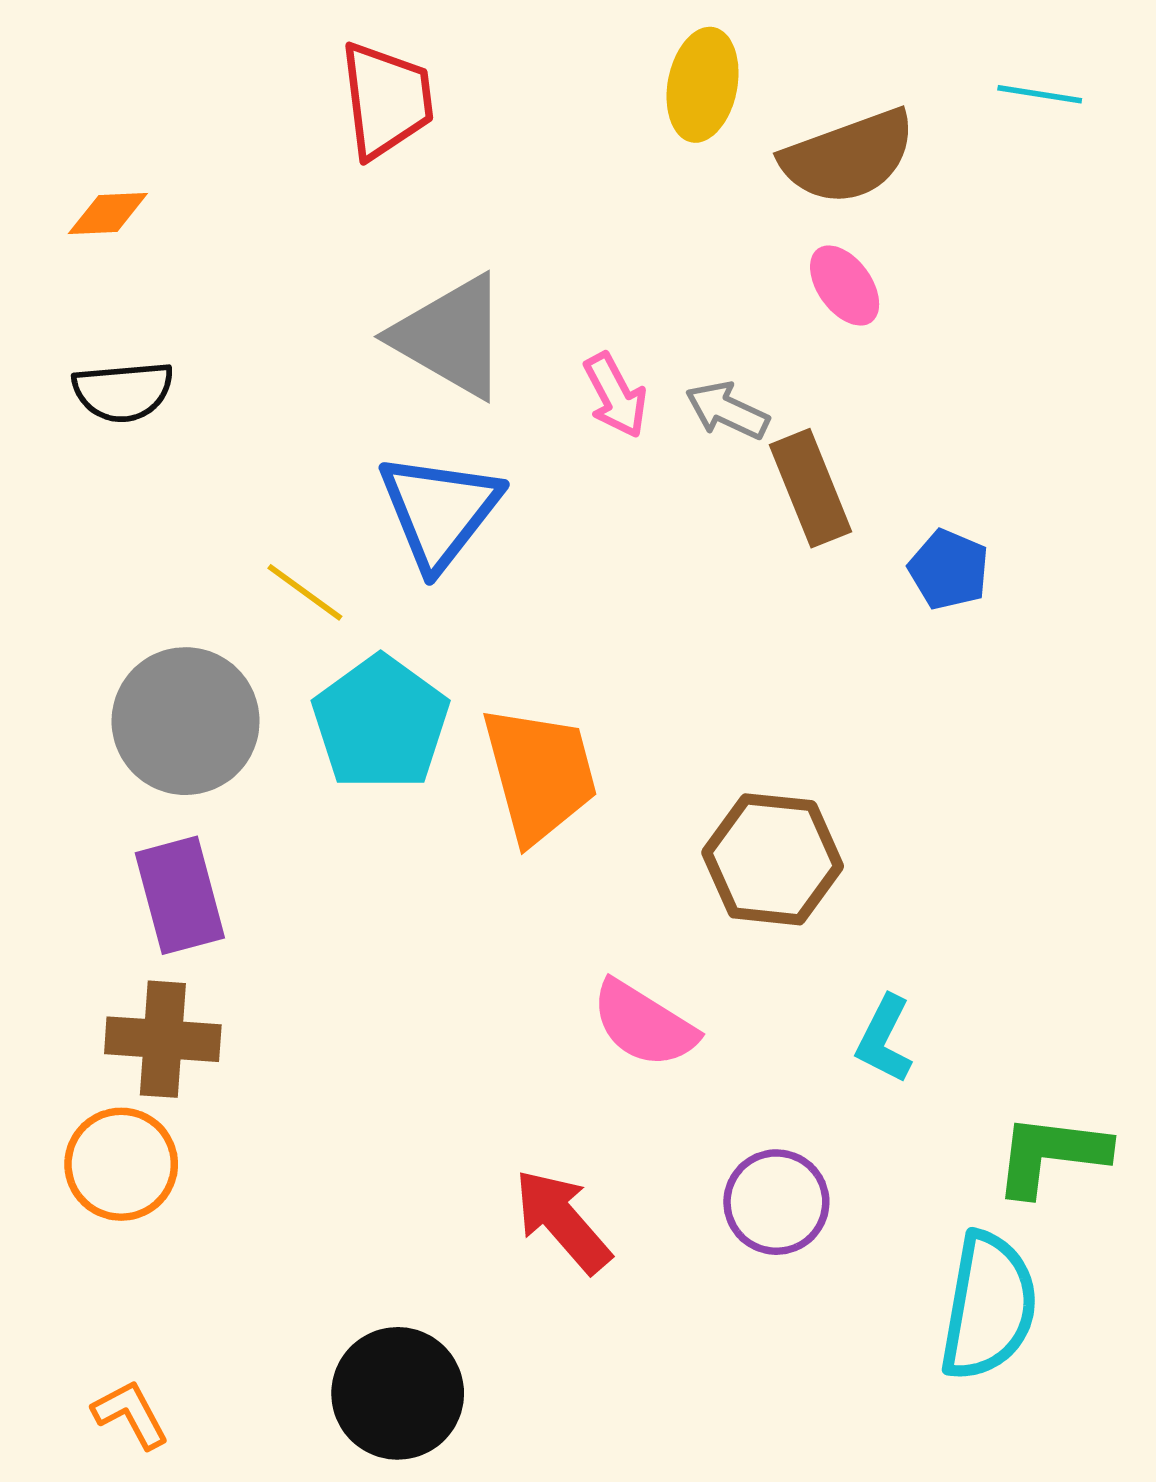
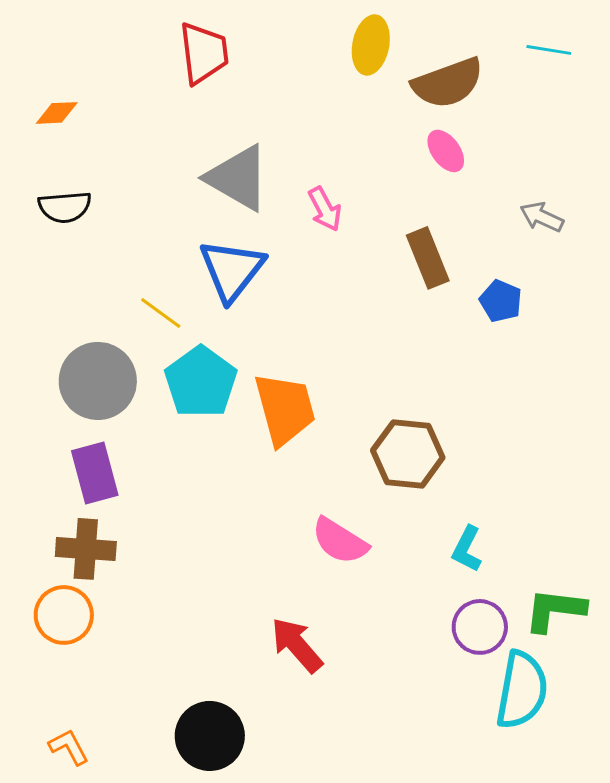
gray arrow: (727, 410) -> (542, 217), moved
purple circle: (776, 1202) -> (480, 627), moved

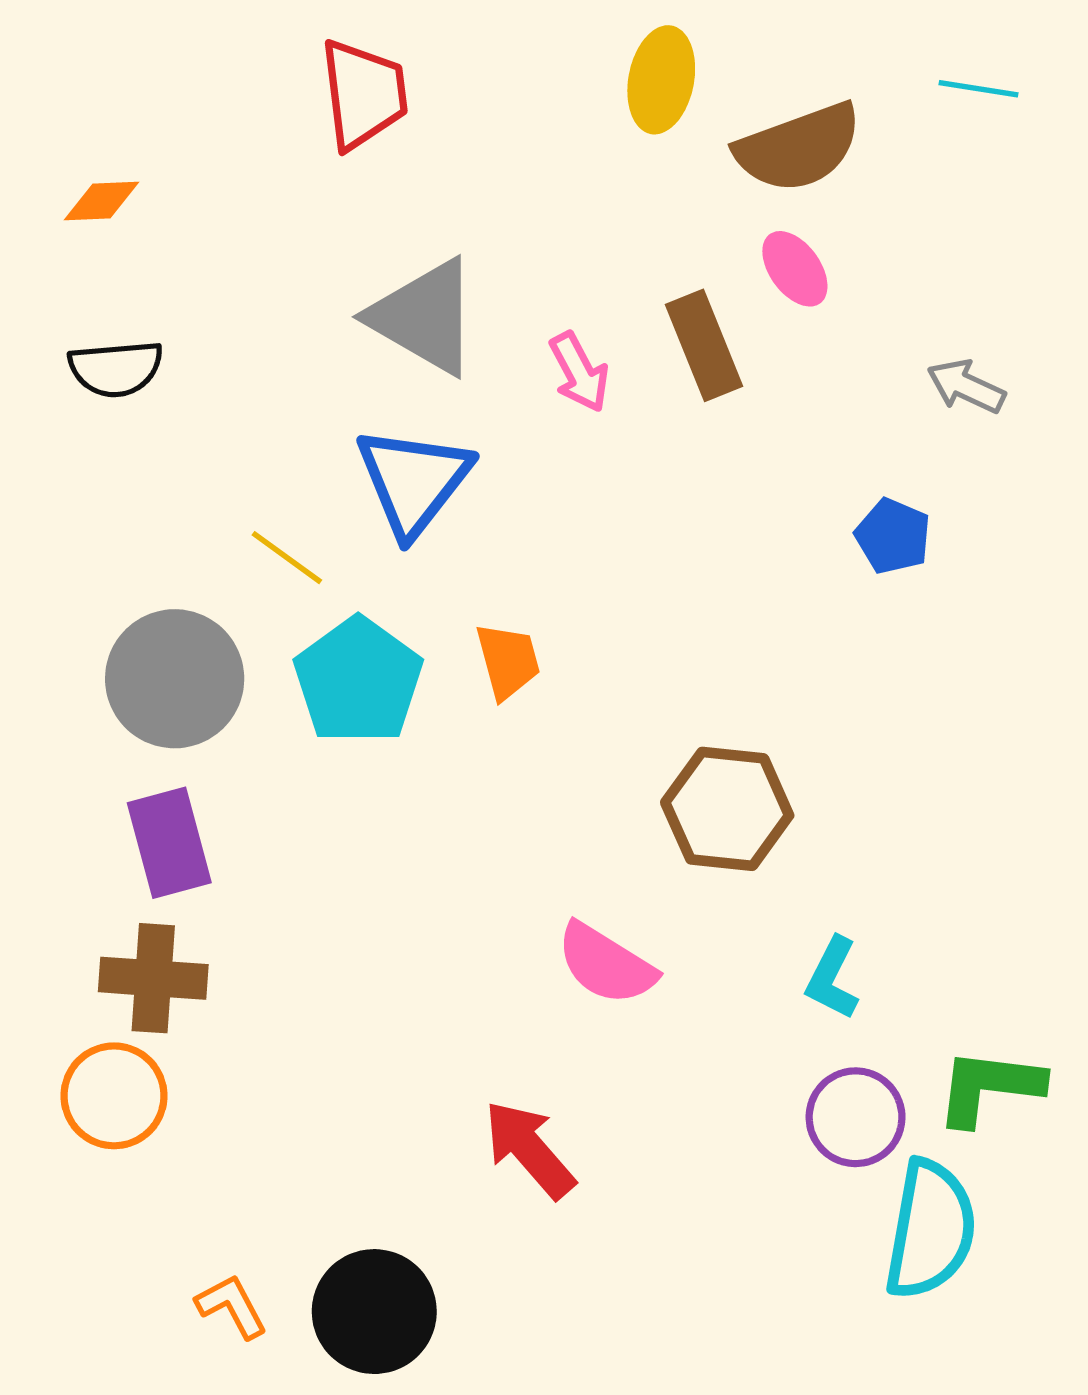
brown rectangle: (428, 258) -> (704, 345), moved
orange trapezoid: (285, 409) -> (508, 661), moved, size x0.6
orange L-shape: (69, 747) -> (232, 1306), moved

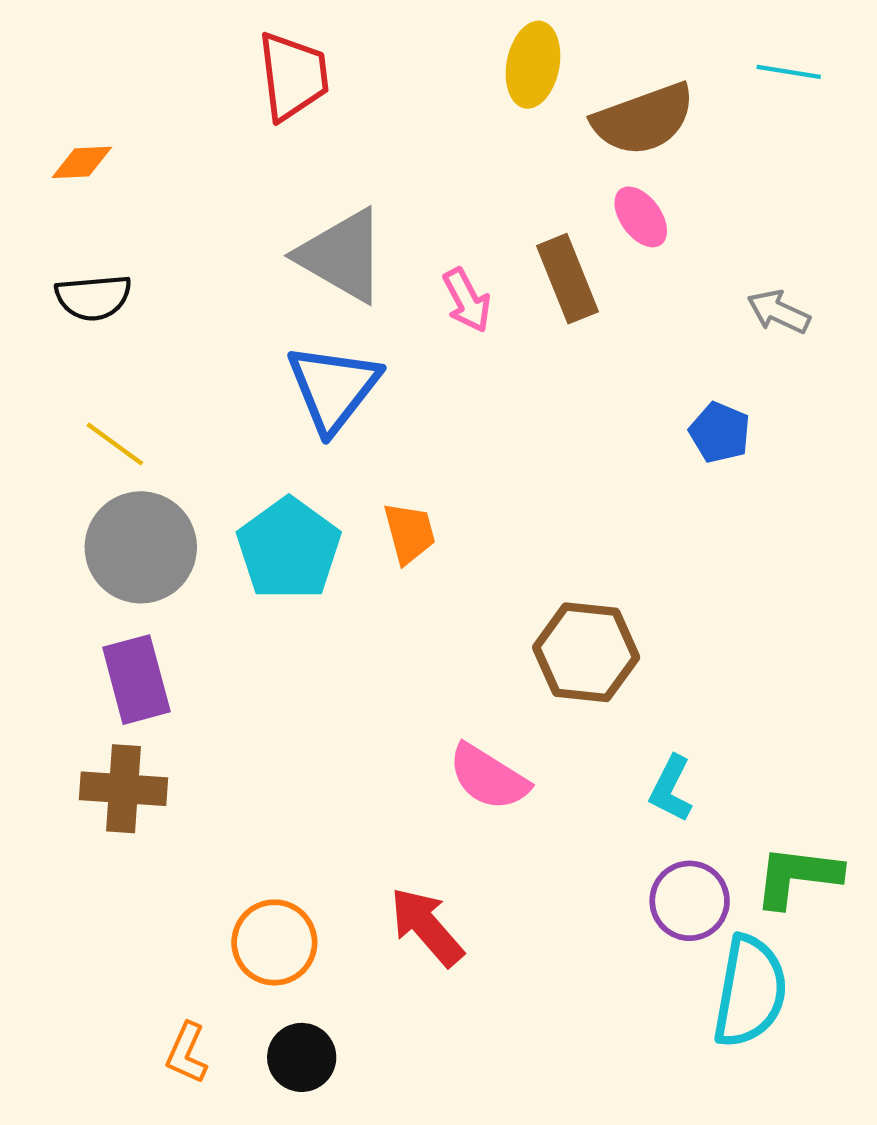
yellow line: (287, 558) -> (115, 444), moved
orange circle: (114, 1096) -> (274, 942), moved
orange L-shape: (232, 1306) -> (187, 1053), turned -128
black circle: (374, 1312) -> (302, 1057), size x0.7

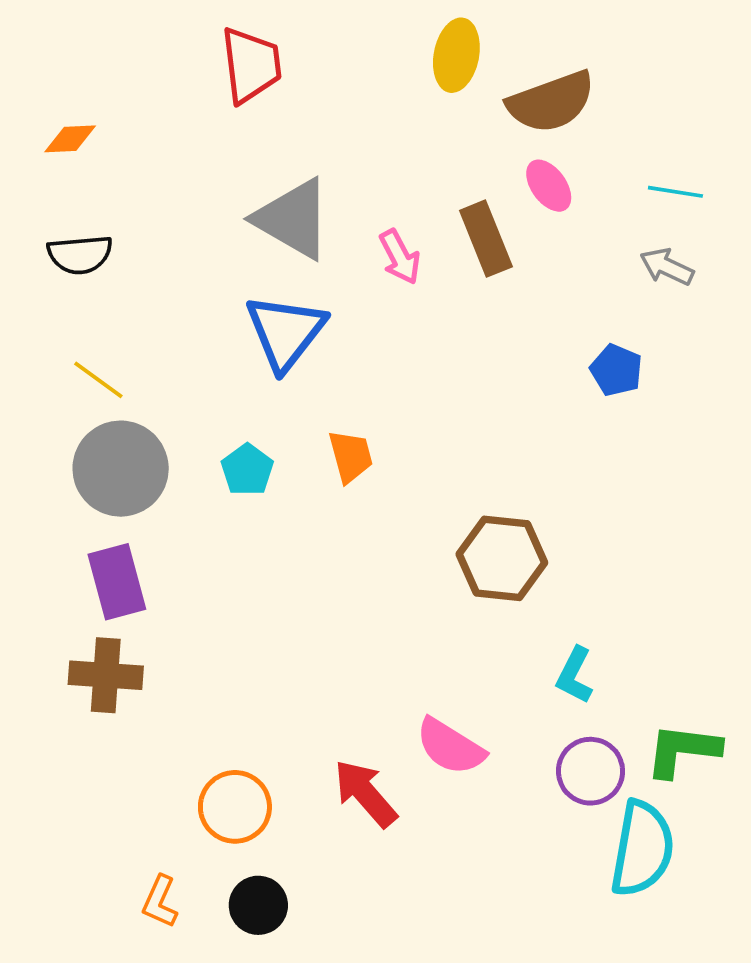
cyan line: (789, 72) -> (675, 192), moved
cyan pentagon: (289, 549) -> (247, 470), size x0.6
pink semicircle: (488, 777) -> (450, 747), moved

